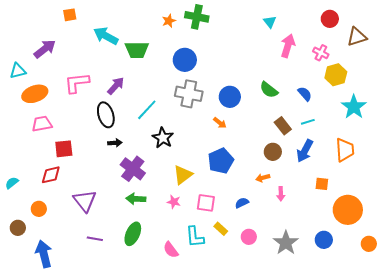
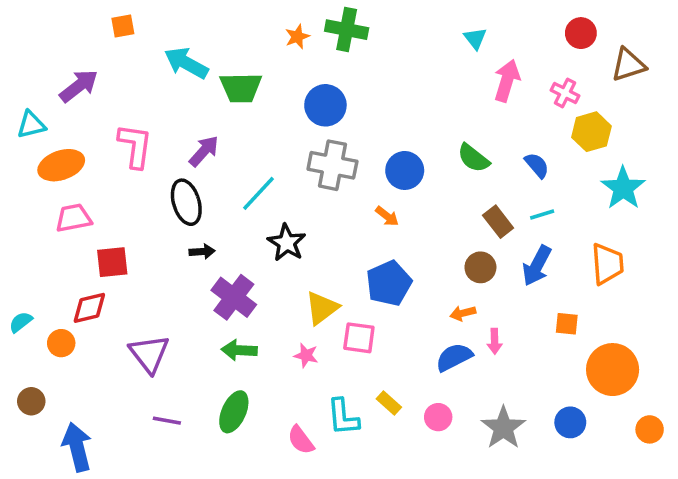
pink L-shape: (77, 83) -> (135, 146), turned 104
pink square: (206, 203) -> (359, 338), moved
blue semicircle: (242, 203) -> (454, 357), moved, size x1.5
orange circle: (39, 209) -> (61, 343), moved

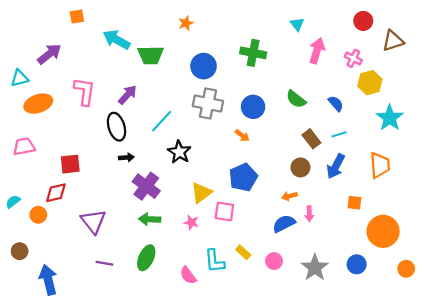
green cross: (347, 30) -> (253, 53), moved
pink trapezoid: (74, 218) -> (24, 146), moved

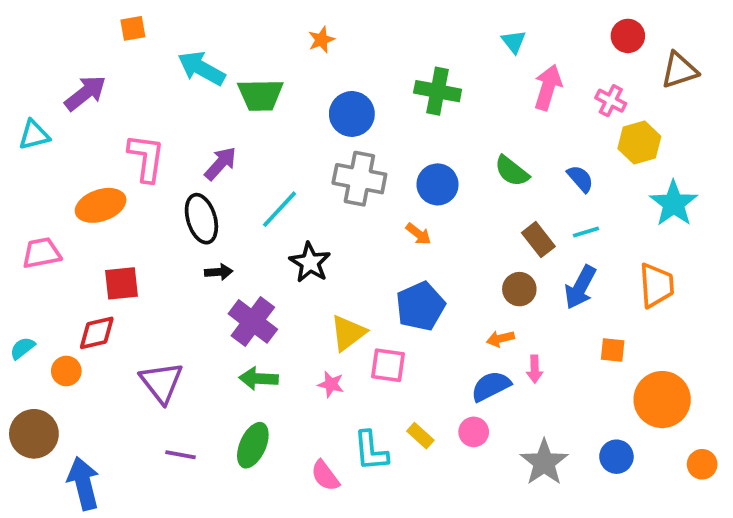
orange ellipse: (38, 104) -> (101, 205), moved
brown circle: (20, 251) -> (34, 434), size x1.6
pink circle: (274, 261) -> (474, 432), moved

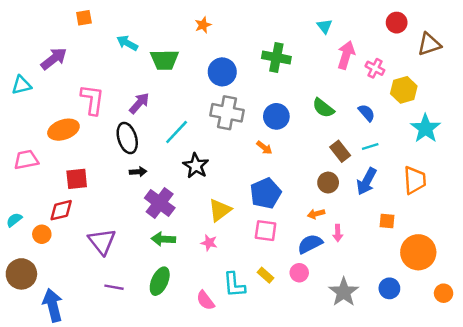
cyan arrow: (201, 68) -> (127, 43), size x0.7
pink cross: (611, 101) -> (375, 68), moved
pink square: (388, 365) -> (266, 231), moved

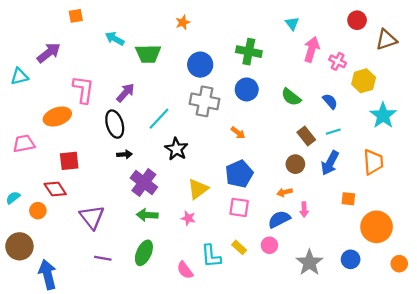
blue circle: (276, 116) -> (247, 89), moved
red diamond: (61, 210) -> (55, 189), turned 70

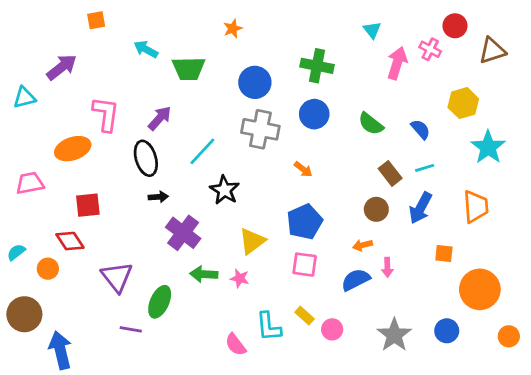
pink cross: (338, 61) -> (430, 49), moved
green arrow: (147, 215) -> (204, 274), moved
pink circle: (269, 245) -> (332, 329), moved
green ellipse: (144, 253) -> (160, 302), moved

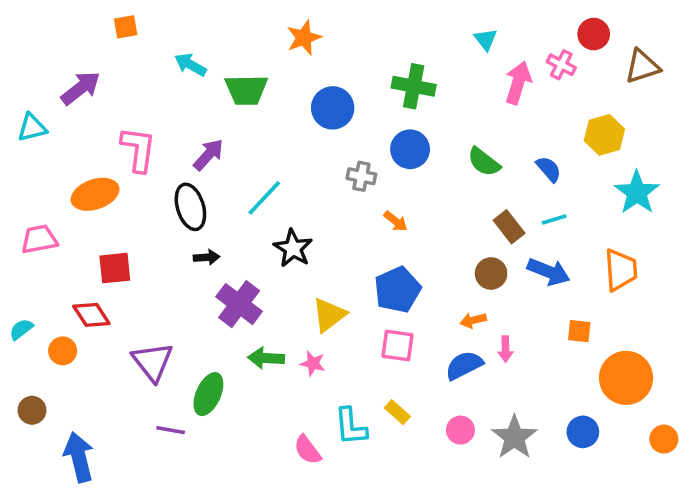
orange star: (233, 29) -> (304, 38), size x1.4
gray cross: (260, 129) -> (361, 176), moved, size x0.6
blue arrow: (420, 208) -> (549, 272), turned -96
brown circle: (24, 314) -> (32, 410), size x0.6
pink circle: (332, 329) -> (460, 430), moved

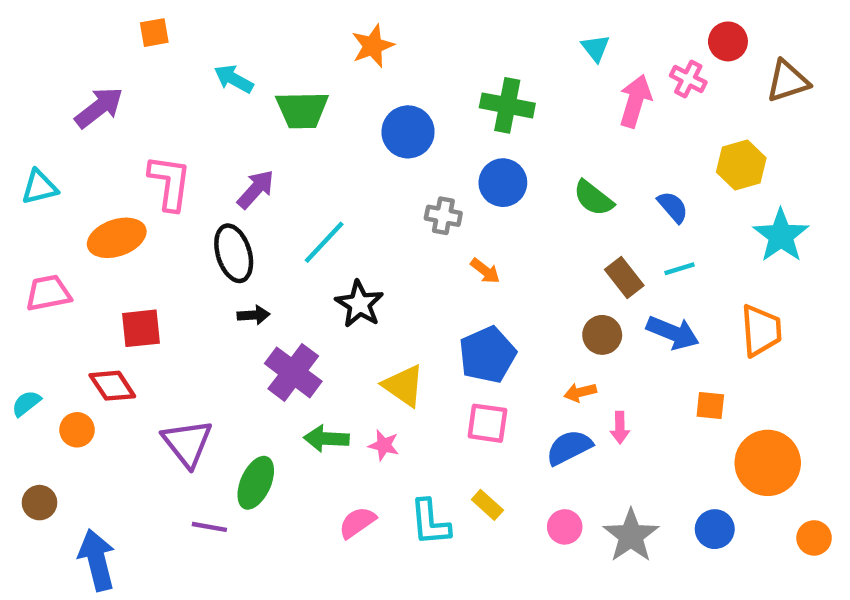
cyan triangle: (32, 128) -> (39, 187), moved
yellow triangle: (329, 315) -> (404, 386), turned -48
pink semicircle: (307, 450) -> (357, 522), moved, turned 92

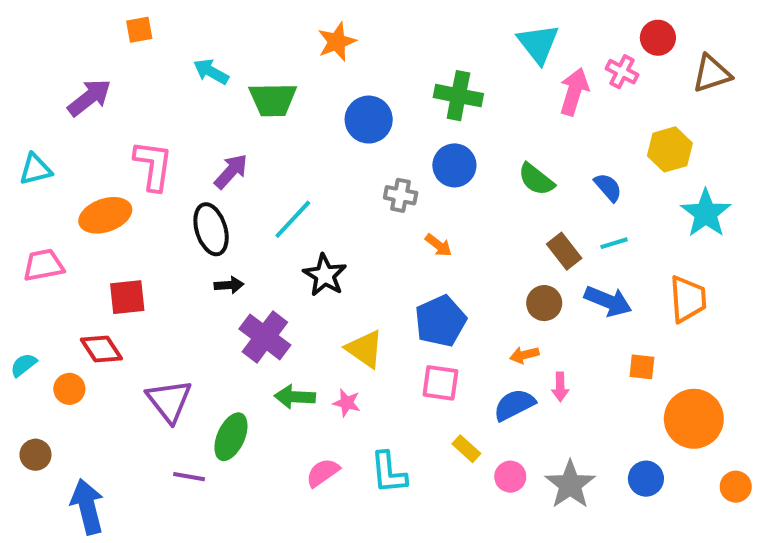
cyan triangle: (596, 48) -> (538, 44), size x1.6
yellow rectangle: (487, 505) -> (466, 449), moved

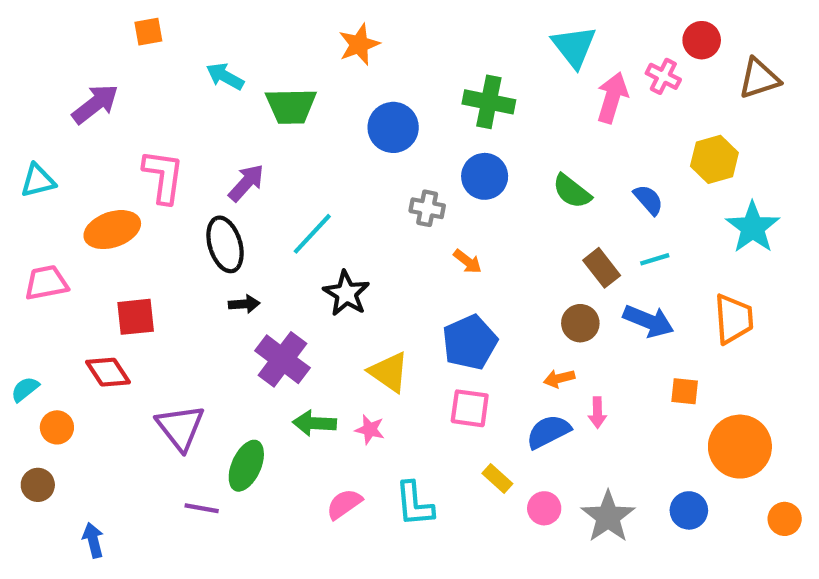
orange circle: (69, 389) -> (57, 427), moved
blue arrow: (87, 507) -> (93, 540), size x0.6

